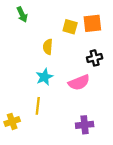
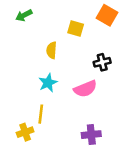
green arrow: (22, 14) -> (24, 15), turned 88
orange square: (92, 23) -> (107, 15), moved, turned 36
yellow cross: (12, 121) -> (25, 132), moved

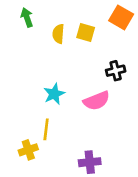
green arrow: (24, 15) -> (27, 17), turned 98
yellow semicircle: (52, 50) -> (58, 34), moved
purple cross: (91, 135) -> (90, 162), moved

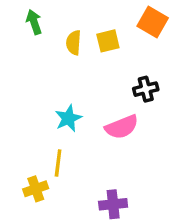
yellow square: (86, 32) -> (108, 41), turned -30

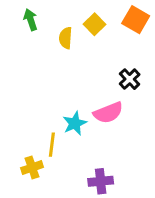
yellow square: (108, 41) -> (95, 24), moved, turned -30
black cross: (146, 89) -> (130, 79), turned -30
cyan star: (68, 118) -> (75, 123), moved

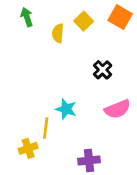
black cross: (130, 79) -> (103, 70), moved
pink semicircle: (108, 113) -> (117, 109), moved
cyan star: (75, 123) -> (66, 109), turned -30

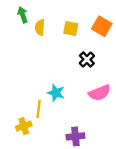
orange square: (120, 17) -> (102, 26), moved
yellow square: (84, 21) -> (71, 29), moved, turned -35
yellow semicircle: (58, 33) -> (40, 27), moved

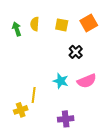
green arrow: (23, 15) -> (17, 29), moved
orange square: (102, 26) -> (89, 23), turned 30
cyan star: (56, 93) -> (61, 81), moved

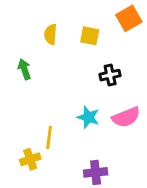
orange square: (89, 23) -> (129, 18), moved
green arrow: (17, 29) -> (24, 69), moved
black cross: (76, 52) -> (110, 75), turned 32

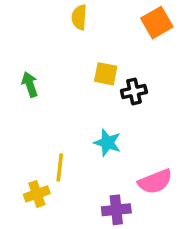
yellow semicircle: (51, 34) -> (79, 17), moved
yellow square: (90, 36) -> (106, 74), moved
pink semicircle: (126, 117) -> (155, 182), moved

